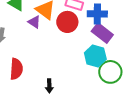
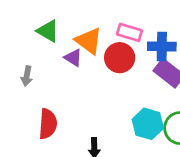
cyan hexagon: (95, 56) -> (148, 124), moved

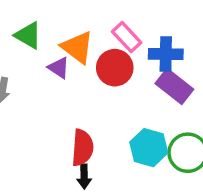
pink rectangle: (129, 32) -> (127, 37), turned 30
red semicircle: (48, 124) -> (82, 148), moved

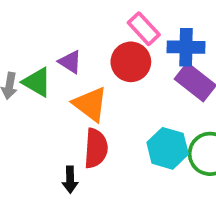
green triangle: (28, 35) -> (37, 82), moved
orange triangle: (77, 47) -> (90, 104), moved
black arrow: (84, 177) -> (70, 180), moved

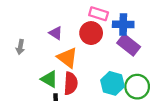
pink rectangle: (144, 29) -> (99, 14), turned -30
green triangle: (37, 82) -> (49, 79), moved

